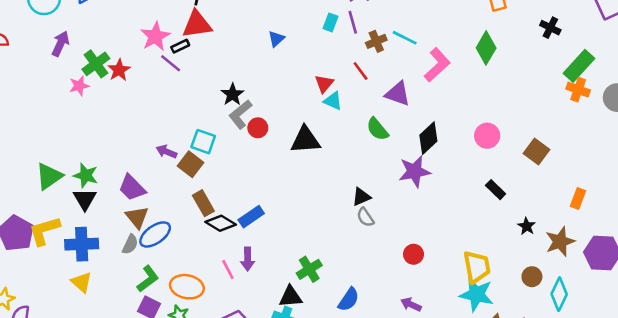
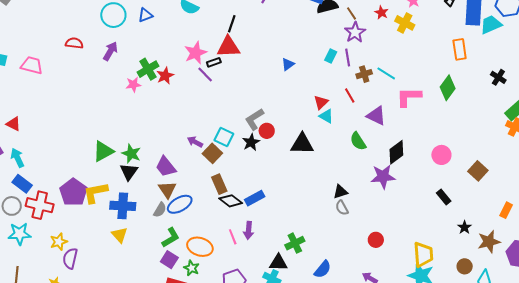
purple arrow: (60, 44) -> (110, 51), moved
pink L-shape: (437, 65) -> (409, 97), turned -144
black star: (232, 94) -> (251, 142), moved

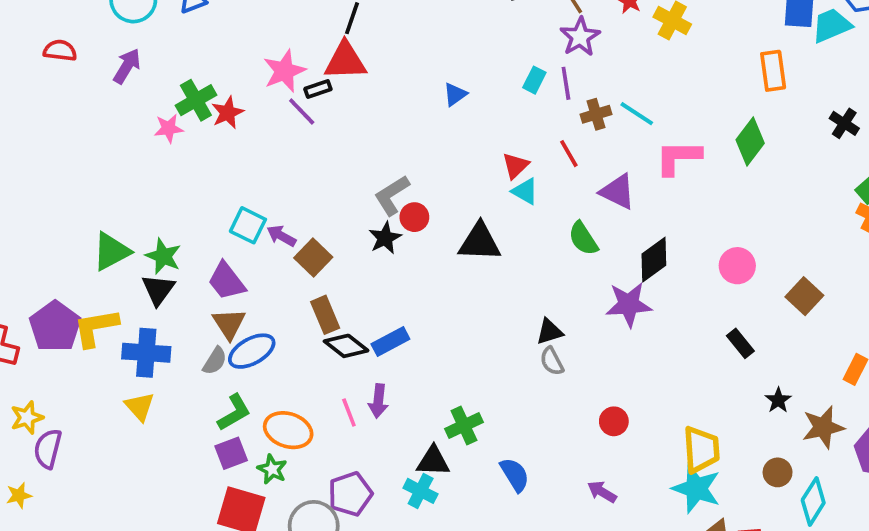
cyan square: (224, 137) -> (248, 225), moved
purple square: (169, 260) -> (231, 453), turned 36
blue semicircle: (323, 269) -> (515, 475), turned -72

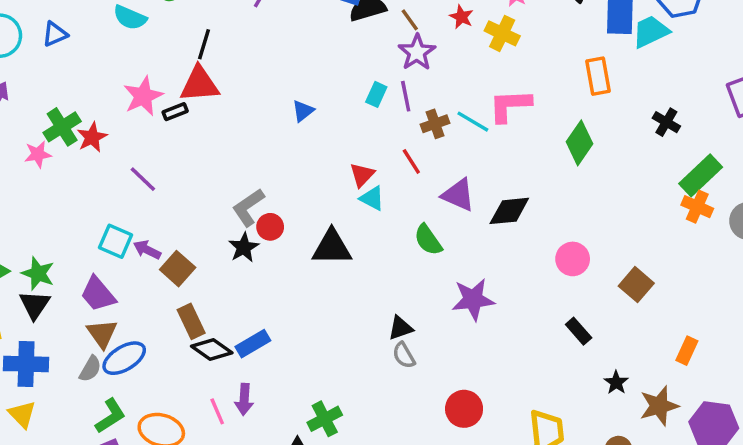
purple line: (302, 111) -> (143, 179), moved
pink L-shape: (678, 157) -> (510, 106), moved
black diamond: (654, 260) -> (509, 211), moved, turned 33
red circle: (614, 421) -> (464, 409), size x1.4

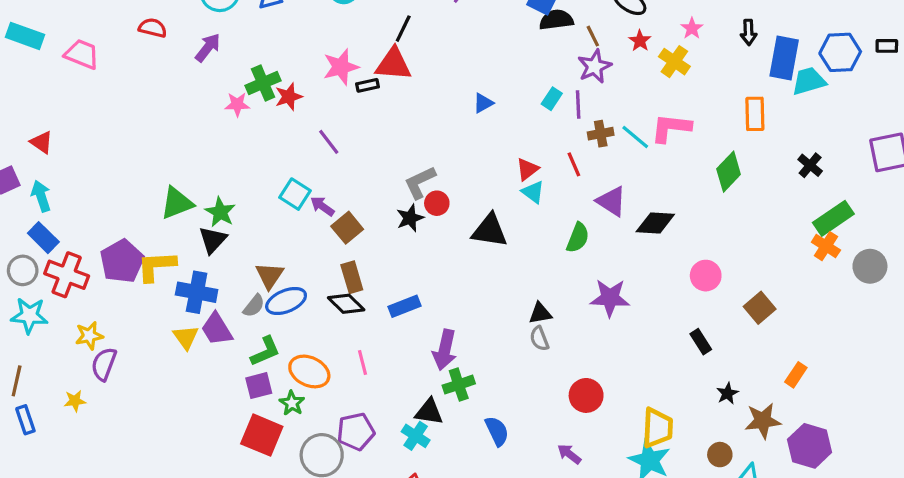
green semicircle: (428, 240) -> (578, 238), turned -132
purple trapezoid: (98, 294) -> (217, 329), moved
black diamond: (212, 350) -> (346, 304), moved
purple arrow: (244, 399) -> (445, 350), moved, size x1.4

